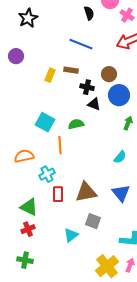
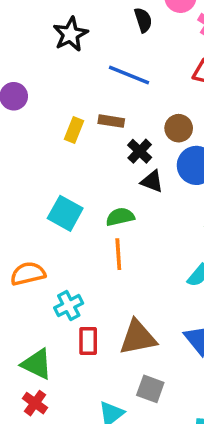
black star: (28, 18) -> (70, 34), moved
black cross: (87, 87) -> (140, 151), turned 32
orange line: (60, 145) -> (118, 254), moved
red cross: (28, 229) -> (35, 403), turned -32

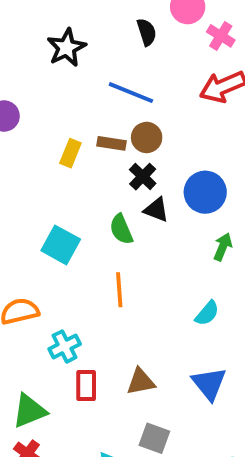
brown circle: (179, 128) -> (147, 137), moved
green semicircle: (120, 217) -> (121, 229), moved, turned -100
brown triangle: (138, 337) -> (141, 382), size x0.7
green triangle: (37, 364) -> (29, 411), turned -48

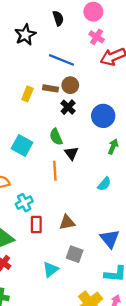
black semicircle: (147, 32) -> (58, 18), moved
pink cross: (221, 36) -> (97, 37), moved
black triangle: (156, 210) -> (71, 153), moved, turned 32
blue triangle: (209, 384) -> (110, 239), moved

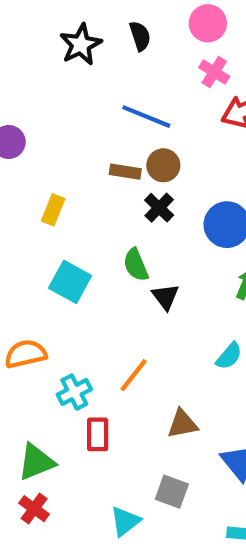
black star: (25, 35) -> (81, 44), moved
yellow rectangle: (27, 94) -> (53, 210), moved
orange line: (55, 171) -> (134, 375), moved, turned 42
brown triangle: (67, 222) -> (182, 424), moved

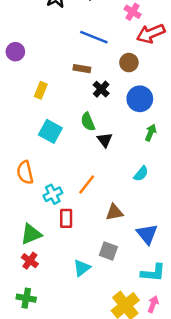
brown circle: (163, 165) -> (129, 63), moved
orange semicircle: (26, 354) -> (25, 172), turned -90

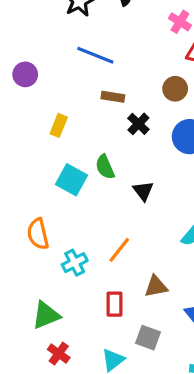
blue line: (94, 37) -> (95, 55), moved
green semicircle: (88, 122) -> (105, 167), moved
red rectangle: (66, 218) -> (115, 304), moved
red cross: (30, 261) -> (59, 354), moved

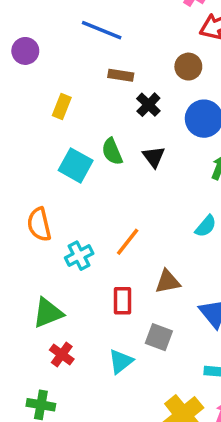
black triangle: (143, 191) -> (154, 157), moved

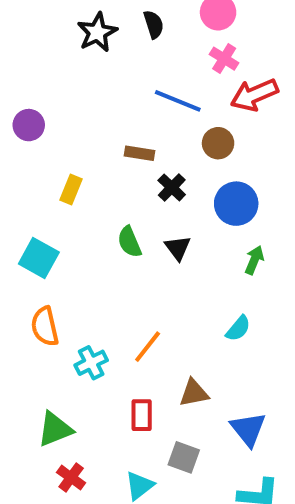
blue line: (102, 30) -> (178, 101), moved
cyan square: (76, 165) -> (39, 258), moved

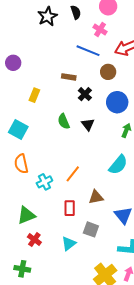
pink cross: (224, 59) -> (100, 29), moved
cyan semicircle: (238, 328) -> (118, 165), size x1.5

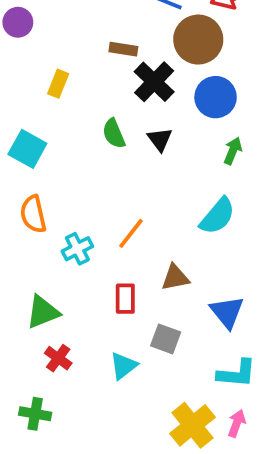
brown circle: (108, 72) -> (198, 40), size x1.6
black cross: (85, 94) -> (154, 82), size x1.5

